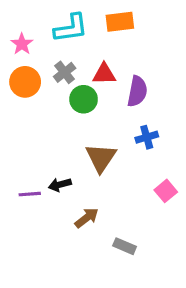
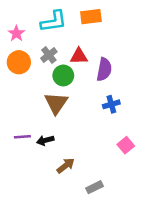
brown triangle: (101, 158) -> (56, 103), moved
purple line: (30, 194) -> (22, 137), moved
gray rectangle: (125, 246) -> (95, 187), turned -49

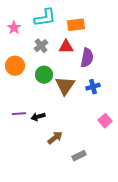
orange rectangle: (91, 17) -> (76, 25), moved
orange circle: (19, 62) -> (15, 66), moved
green circle: (63, 75) -> (44, 75), moved
brown triangle: (56, 103) -> (65, 86), moved

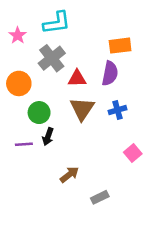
orange rectangle: (76, 25) -> (120, 46), moved
gray cross: (41, 46) -> (52, 58), size x1.5
red triangle: (66, 47) -> (77, 78), moved
green circle: (44, 75) -> (39, 113), moved
black arrow: (38, 117) -> (48, 137), moved, turned -56

